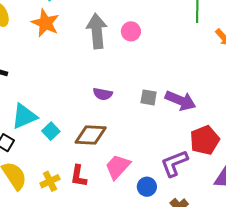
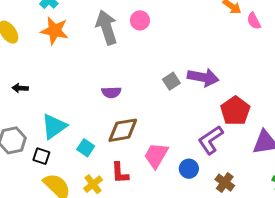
purple semicircle: (103, 94) -> (111, 92), moved
gray square: (149, 97) -> (171, 81), turned -30
cyan square: (51, 131) -> (86, 148), moved

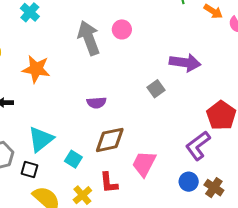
orange star: (55, 31) -> (36, 69), moved
purple arrow: (203, 77) -> (185, 63), moved
blue circle: (189, 169) -> (189, 182), moved

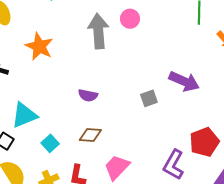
pink circle: (122, 29) -> (130, 19), moved
brown diamond: (110, 140) -> (90, 135), size x0.7
purple L-shape: (198, 146) -> (174, 165), turned -40

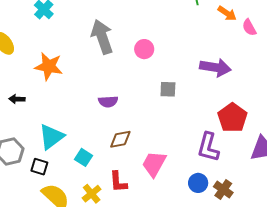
pink circle: (130, 19) -> (144, 49), moved
purple arrow: (184, 81) -> (215, 67), moved
gray square: (149, 98) -> (168, 89), turned 36

